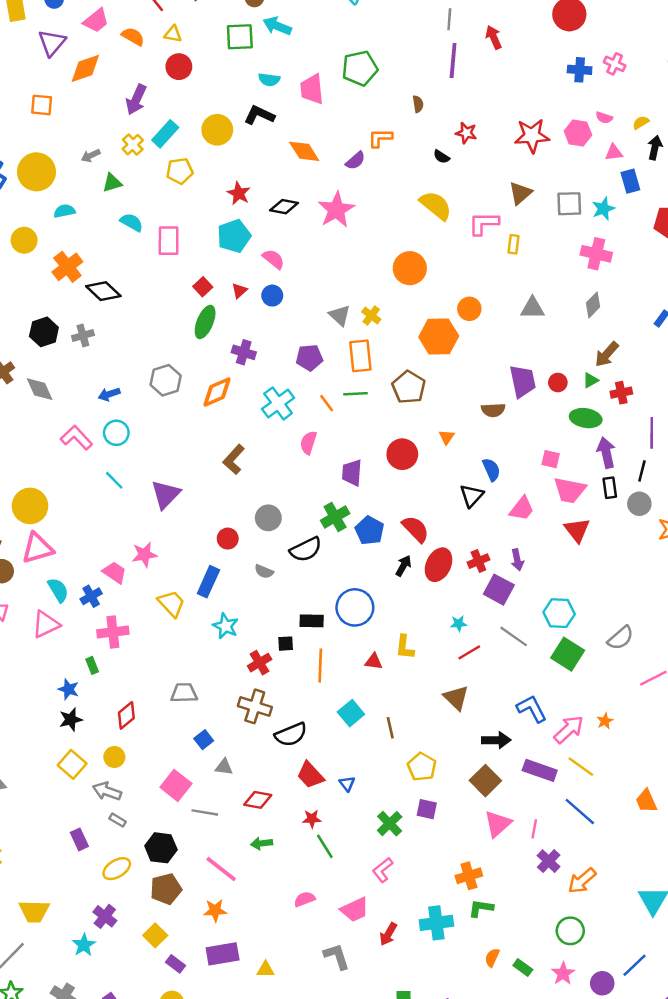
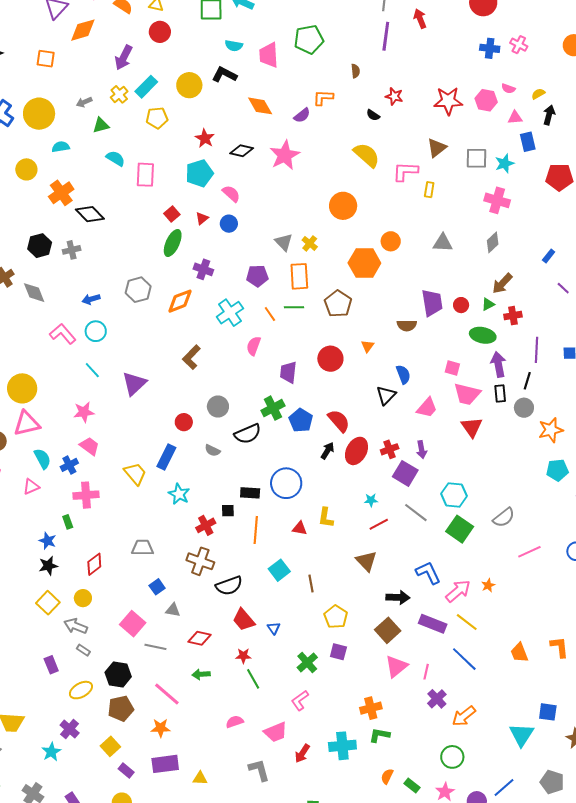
pink star: (144, 555) -> (84, 412), moved
pink triangle: (46, 624) -> (31, 487), size x0.7

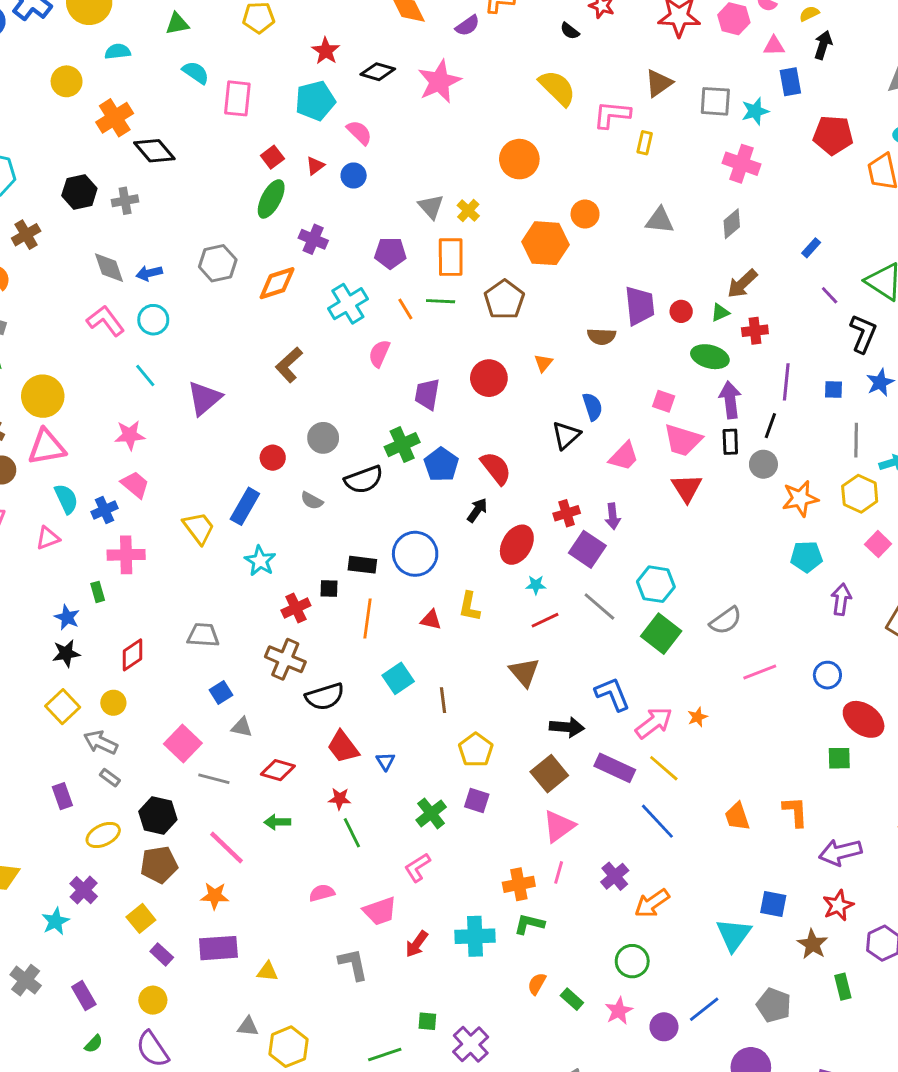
gray diamond: (34, 293) -> (109, 268), moved
red ellipse: (356, 451) -> (517, 545), moved
pink line: (426, 672) -> (559, 872), moved

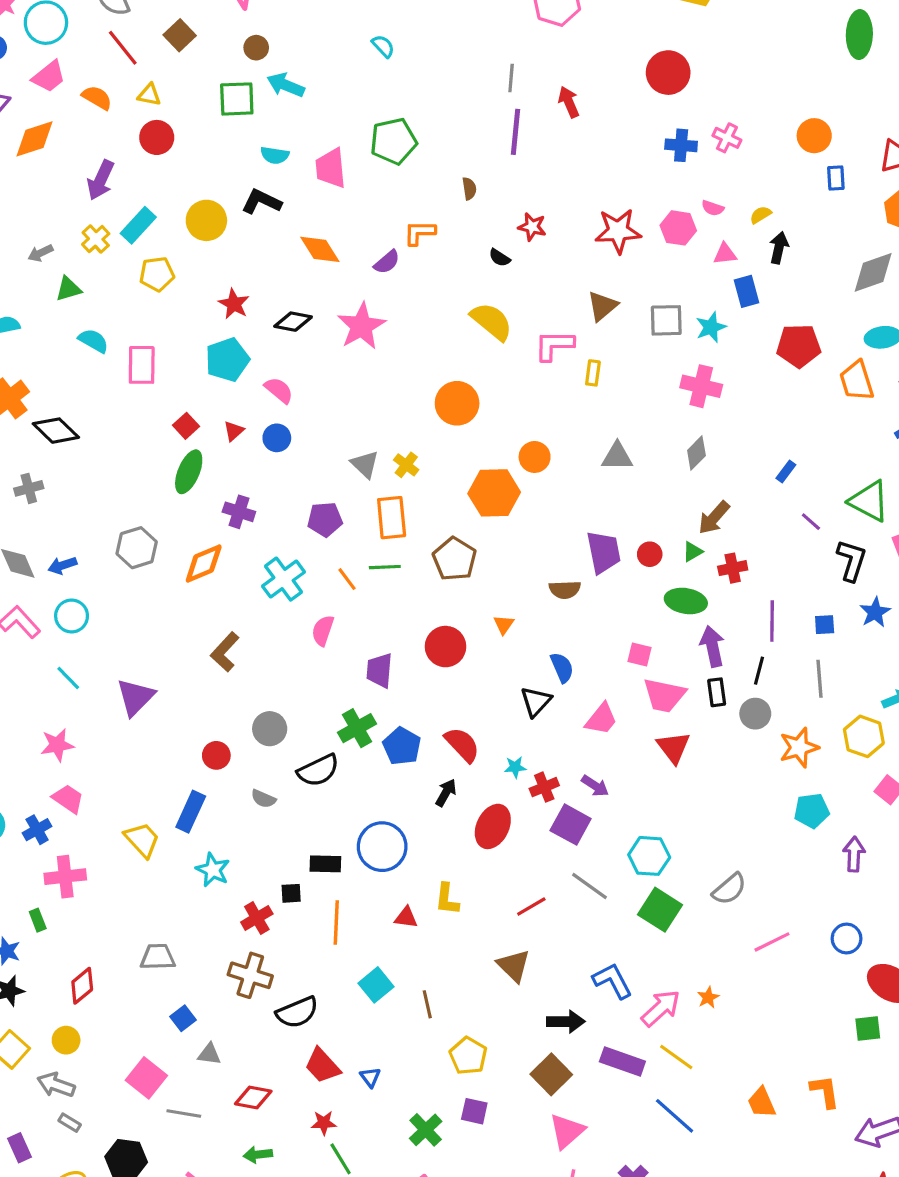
gray line: (856, 440) -> (820, 679), moved
purple arrow: (613, 516) -> (595, 786), turned -45
cyan star: (536, 585) -> (515, 767), moved

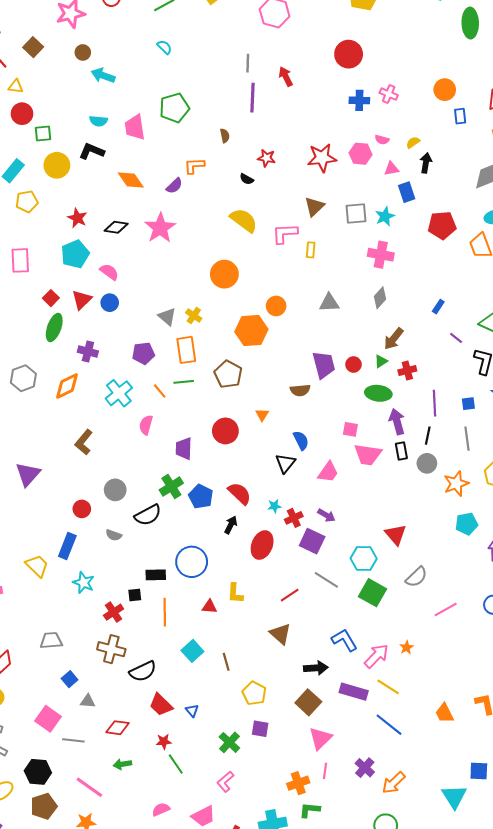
green square: (237, 99) -> (43, 134), moved, size x0.7
red triangle: (234, 431) -> (82, 300), size x1.5
red triangle: (674, 747) -> (396, 534), moved

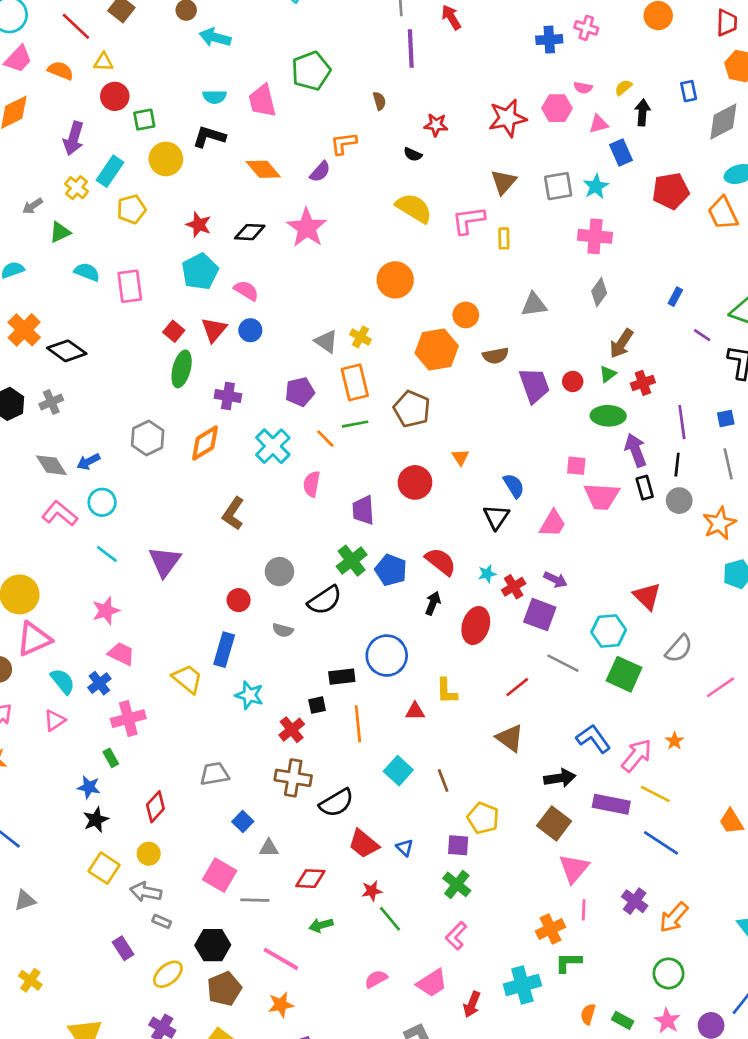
blue rectangle: (460, 116) -> (689, 91), moved
brown semicircle: (300, 390) -> (496, 356), moved
purple square: (260, 729) -> (458, 845), moved

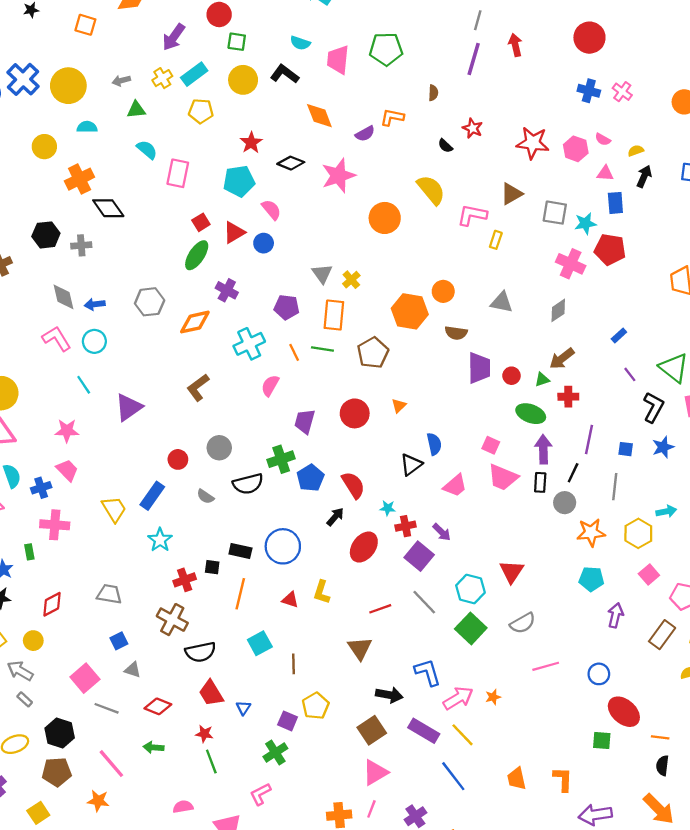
red pentagon: (671, 191) -> (610, 249), moved
orange circle: (395, 280) -> (385, 218), moved

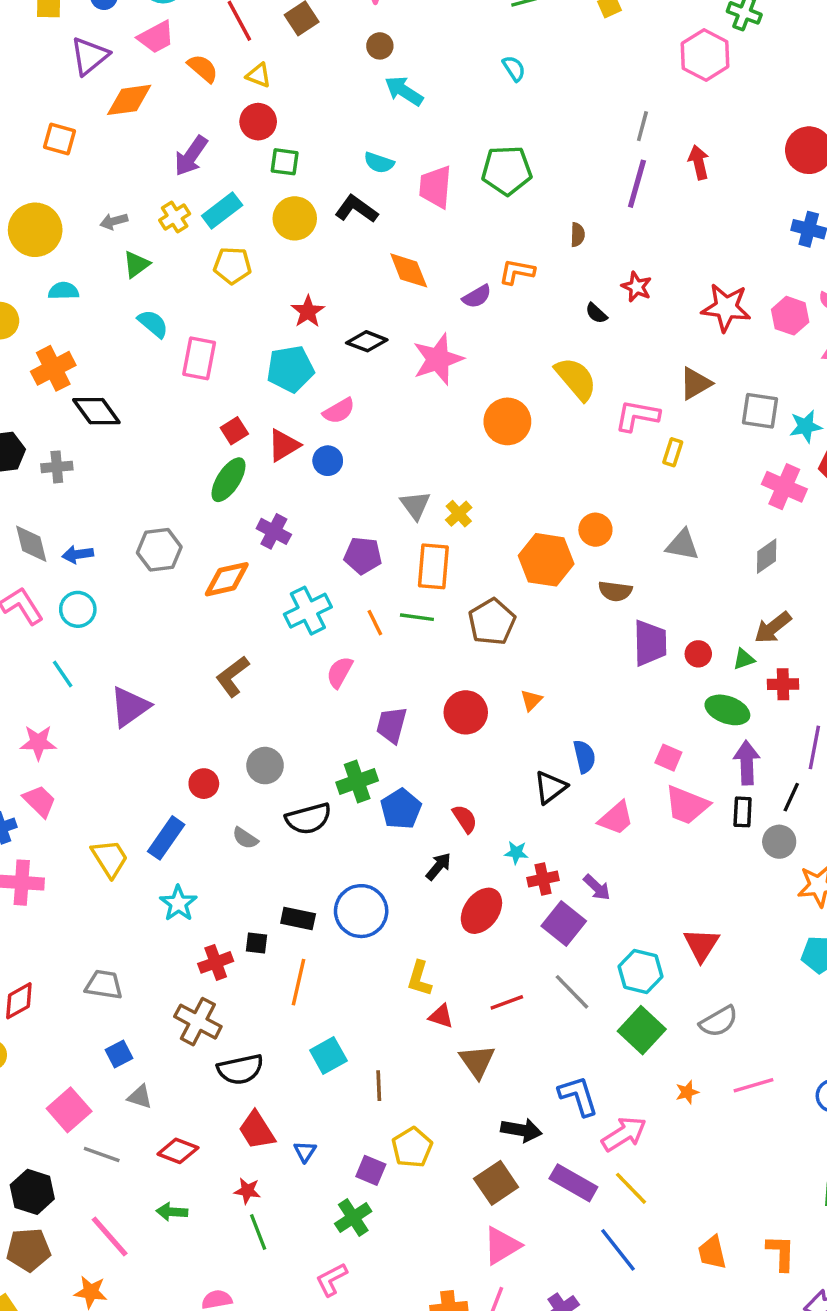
green triangle: (136, 110) -> (136, 264), turned -30
pink semicircle: (271, 210) -> (339, 411), turned 100
red semicircle: (353, 485) -> (465, 819), size x0.7
red triangle: (290, 600) -> (441, 1016), moved
orange star: (493, 697) -> (687, 1092), moved

